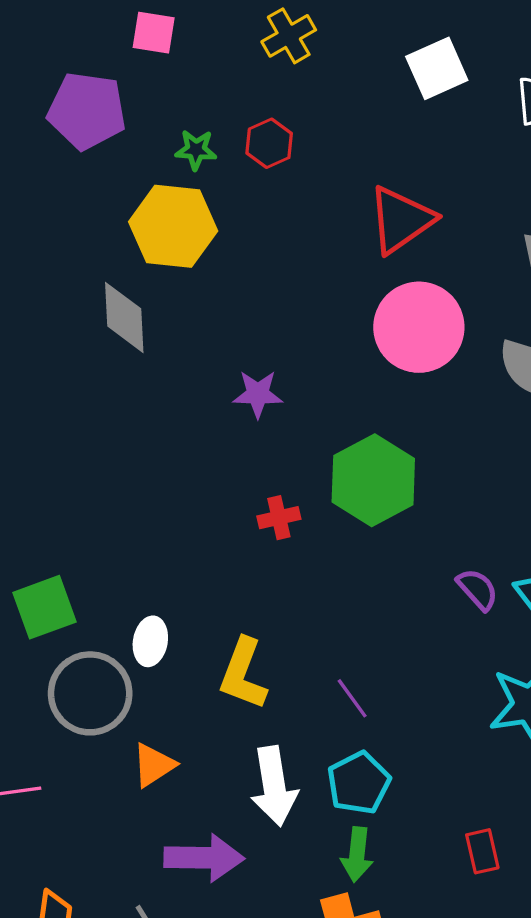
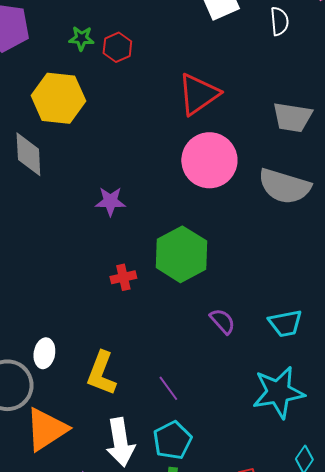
green star: (196, 150) -> (81, 38), moved
purple semicircle: (477, 589) -> (222, 321), moved
orange triangle: (154, 765) -> (46, 429), size x1.6

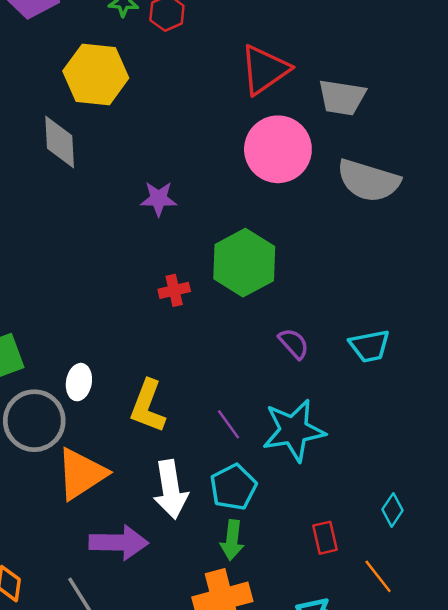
gray trapezoid: (292, 117) -> (342, 97), moved
cyan star: (278, 392) -> (294, 430), moved

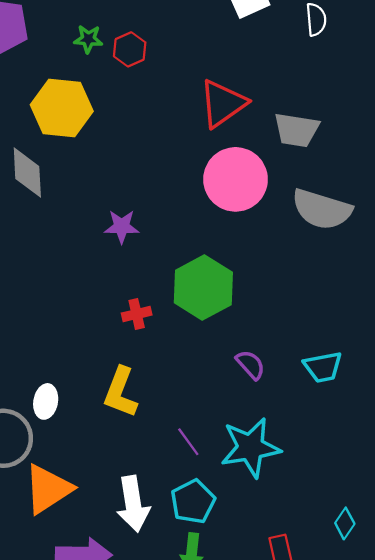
yellow L-shape: (148, 406) -> (120, 392), moved

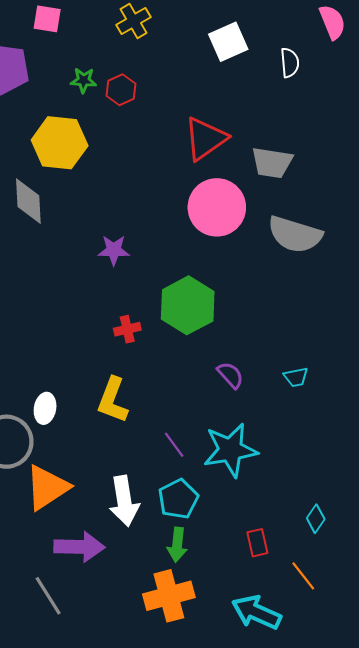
cyan trapezoid: (323, 367) -> (296, 377), size x0.7

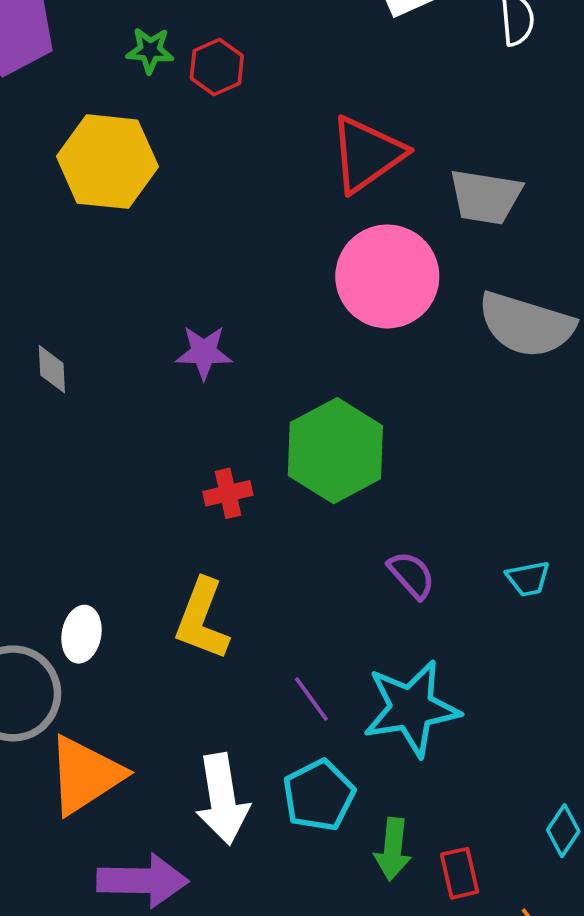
gray diamond: (28, 201) -> (52, 369), moved, size x0.6
green arrow: (177, 545) -> (393, 849), moved

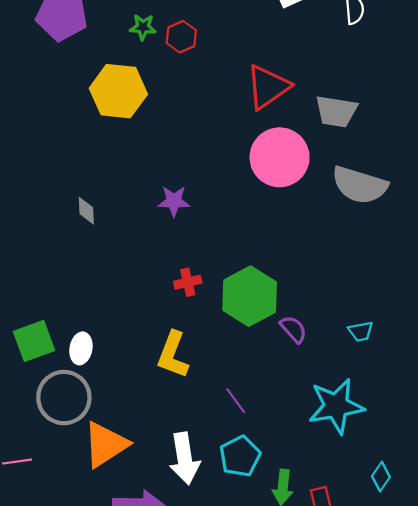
green hexagon: (335, 451) -> (250, 296), moved
white ellipse: (81, 634) -> (81, 348), moved
cyan star: (411, 708) -> (336, 406), moved

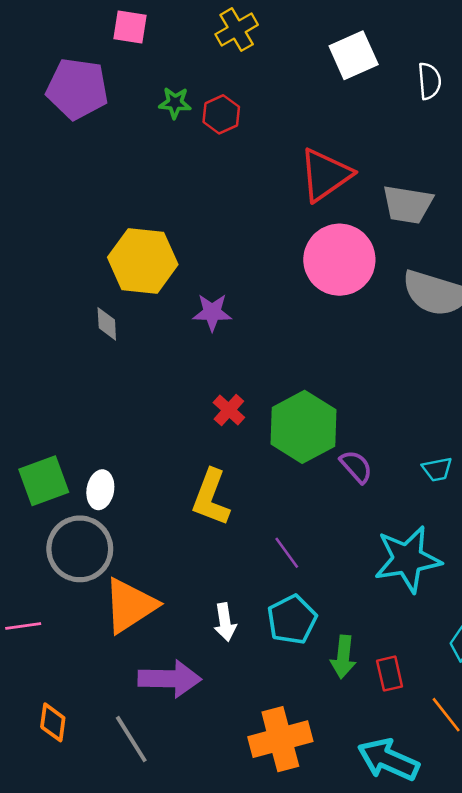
yellow hexagon: (118, 91) -> (143, 261), moved
red cross: (188, 282) -> (229, 410), turned -35
white arrow: (185, 458) -> (225, 622), size x0.6

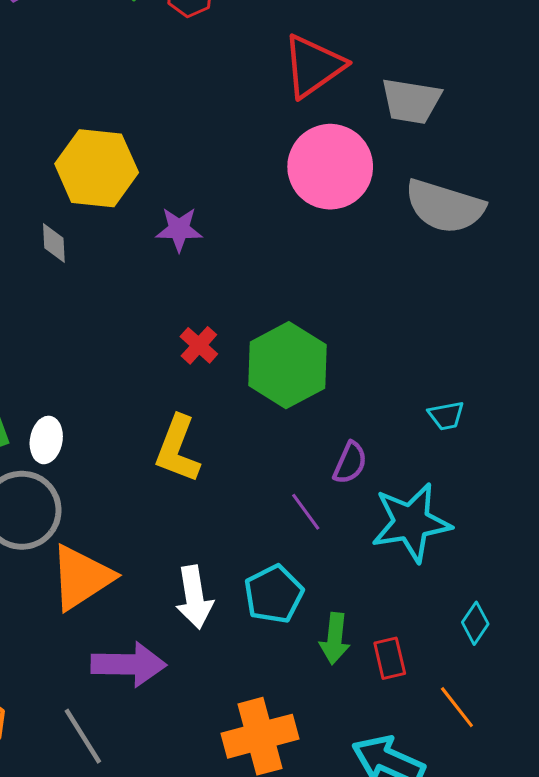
purple semicircle: (356, 467) -> (350, 463), moved, turned 66
purple line: (287, 553) -> (306, 512), moved
white arrow: (225, 622) -> (194, 597), size x1.4

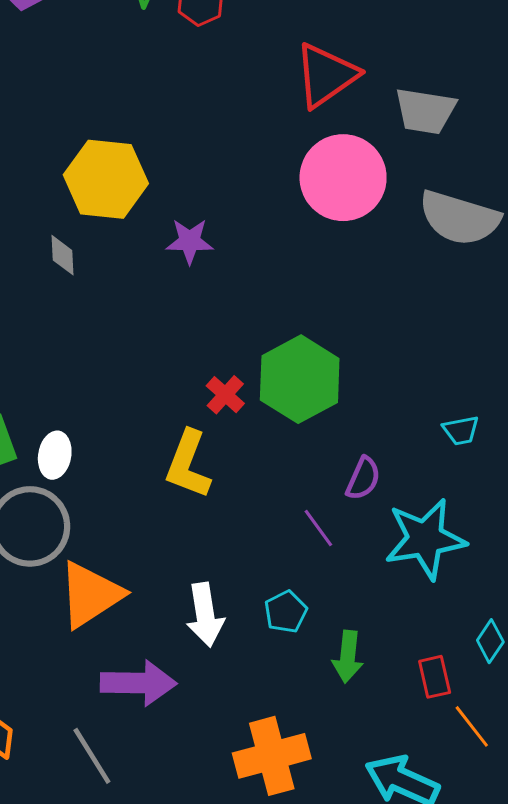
red cross: (199, 345) -> (225, 395), moved
cyan pentagon: (274, 594) -> (286, 612), size x0.7
red rectangle: (390, 658) -> (435, 677), moved

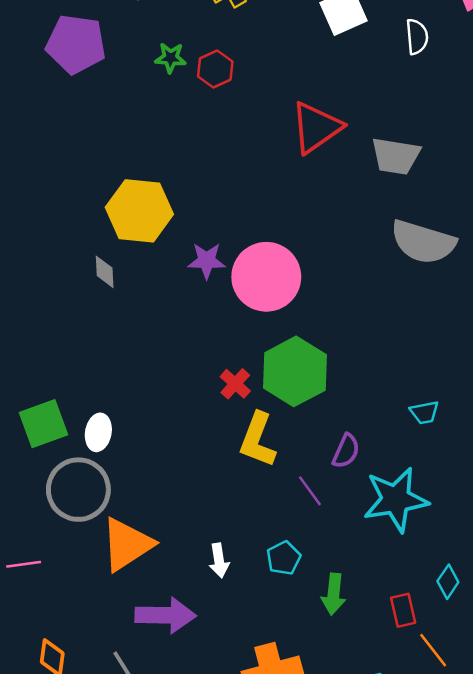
pink circle: (343, 178) -> (266, 277), moved
yellow L-shape: (188, 464) -> (258, 440), moved
white arrow: (205, 615) -> (219, 561), size x0.7

